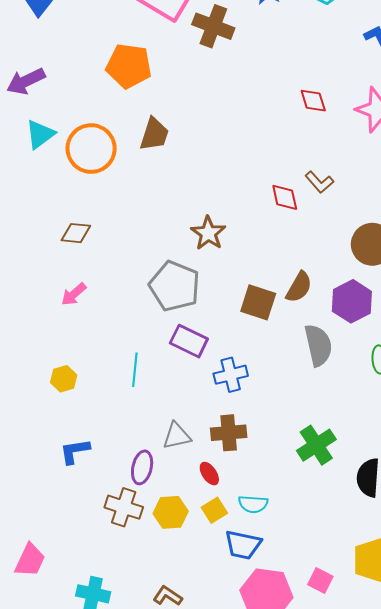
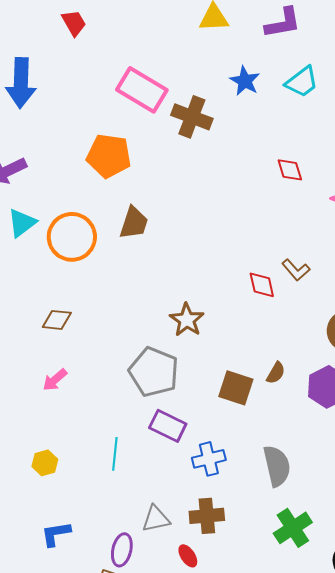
red diamond: (313, 101) -> (290, 170), moved
brown semicircle: (299, 287) -> (276, 373), size x0.7
gray semicircle: (318, 345) -> (277, 466), moved

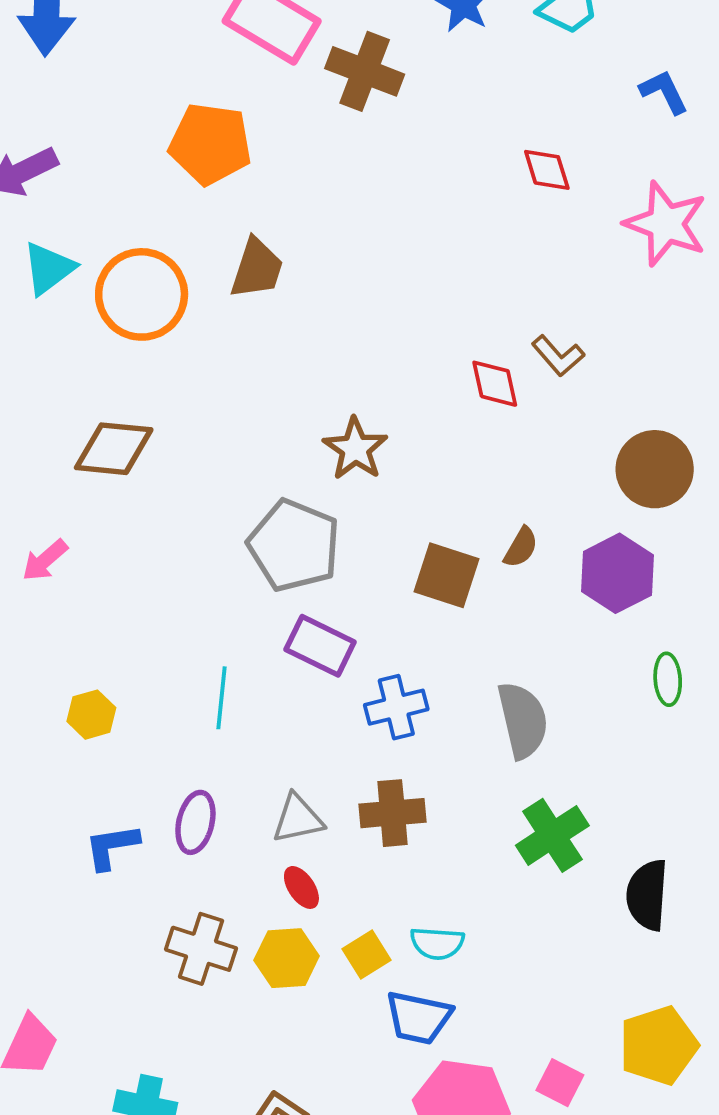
brown diamond: (57, 320) -> (114, 449), size x1.4
pink arrow: (55, 380) -> (45, 560), moved
purple ellipse: (122, 550) -> (195, 822), moved
red ellipse: (188, 556) -> (301, 887), moved

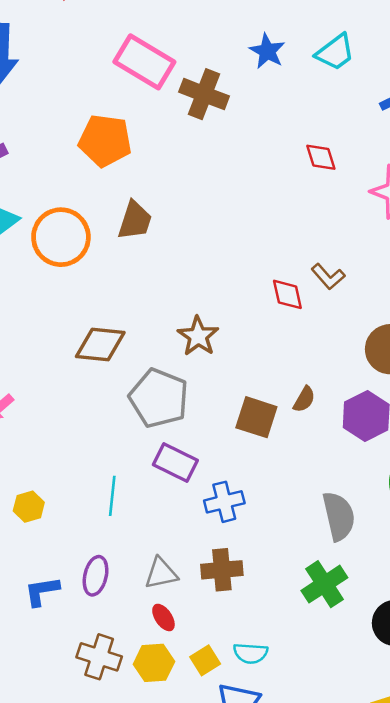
brown diamond: (114, 449) -> (100, 344), moved
gray semicircle: (523, 720) -> (339, 516), moved

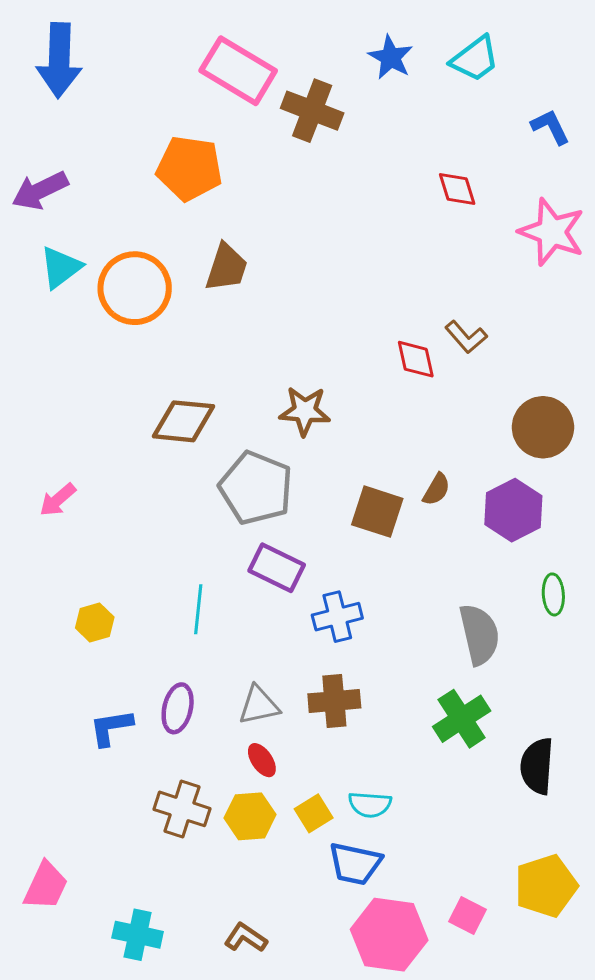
brown star: (198, 336) -> (305, 411), turned -30

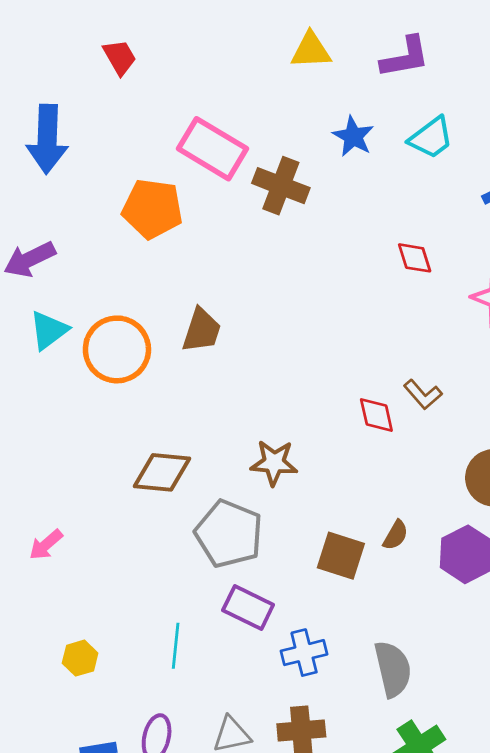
orange pentagon: (189, 168) -> (152, 209), moved
gray semicircle: (479, 634) -> (393, 669), moved

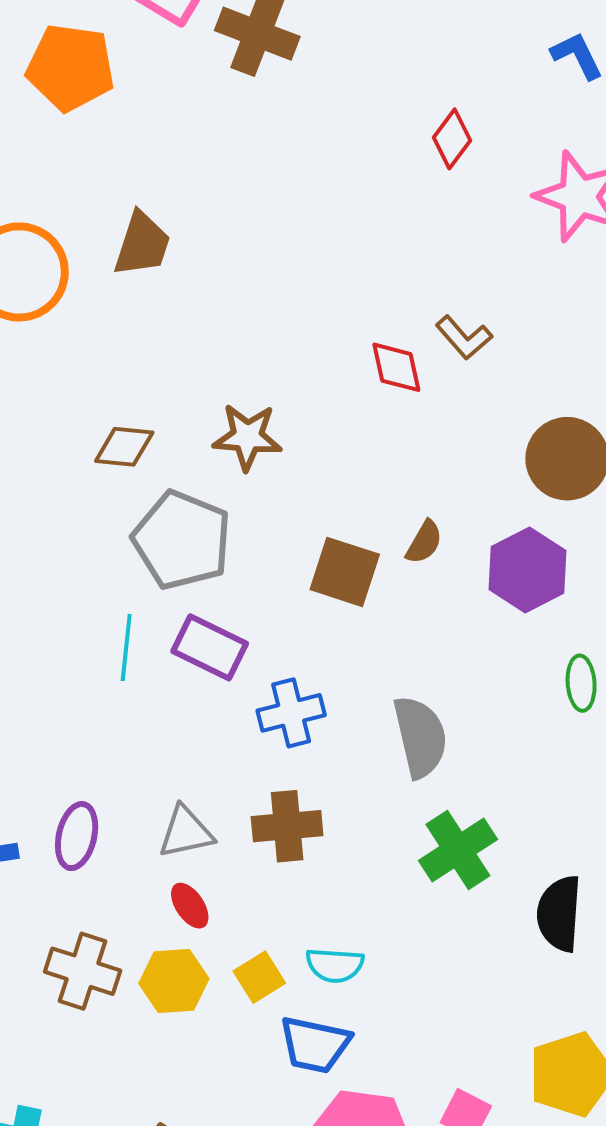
red diamond: (415, 258) -> (452, 139), turned 54
brown diamond: (162, 472) -> (124, 447), moved, size x0.7
cyan line: (176, 646) -> (126, 647), moved

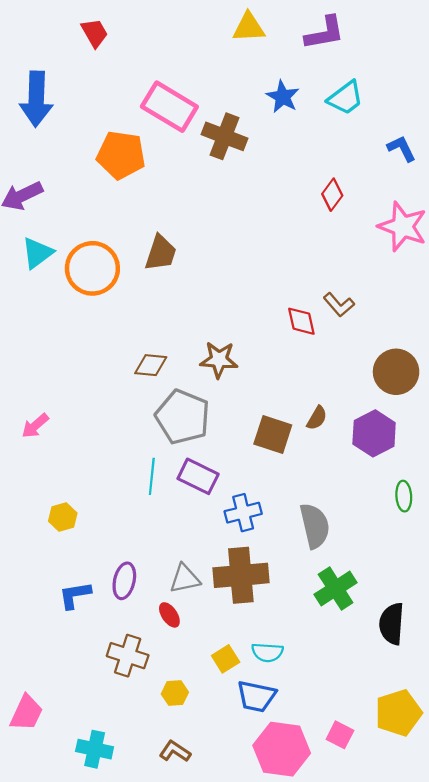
brown cross: (287, 826) -> (241, 575), size x1.4
red ellipse: (190, 906) -> (169, 615), moved
yellow hexagon: (174, 981) -> (175, 693), moved, size x0.7

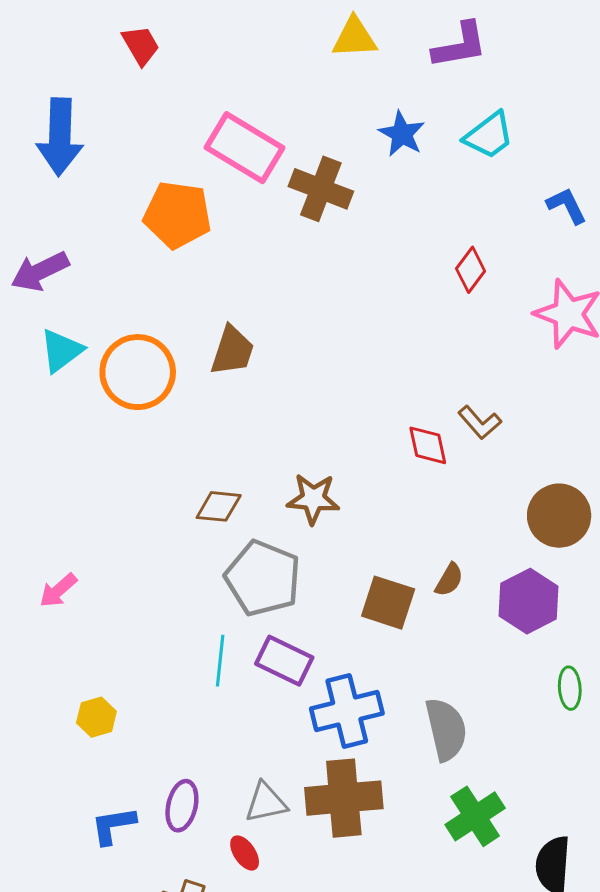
blue cross: (243, 513) -> (347, 711), size x1.4

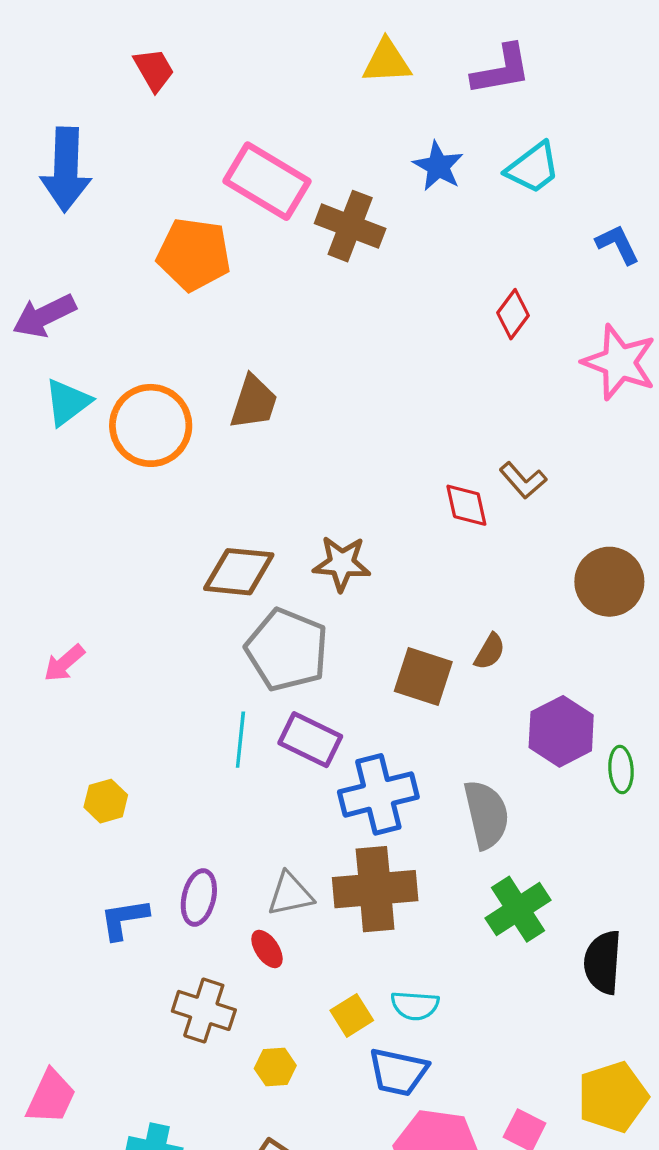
brown diamond: (219, 506) -> (239, 572), size x1.4
purple hexagon: (529, 601) -> (561, 731), moved

